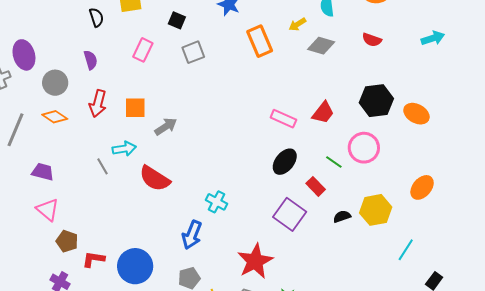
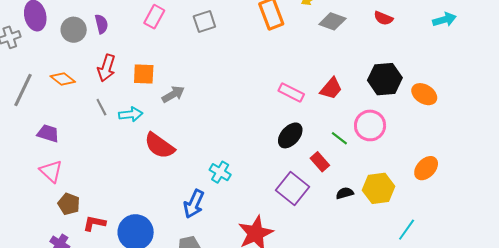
gray circle: (55, 83) -> (74, 30), moved
gray line: (103, 166) -> (101, 107), moved

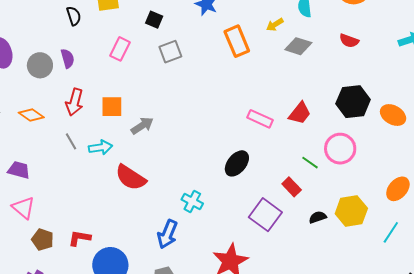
black ellipse: (290, 135) -> (237, 163), moved
red L-shape: (94, 223) -> (79, 238), moved
cyan line: (407, 230) -> (391, 232), moved

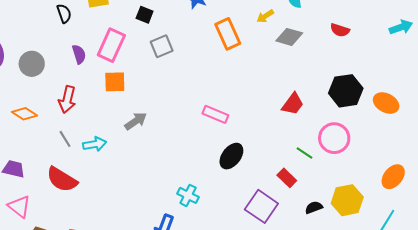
pink rectangle: (120, 49) -> (111, 45), size x1.4
purple semicircle: (68, 58) -> (79, 54), moved
orange square: (112, 107) -> (115, 82), moved
pink rectangle: (260, 119) -> (215, 114), moved
red semicircle: (131, 178) -> (62, 179), moved

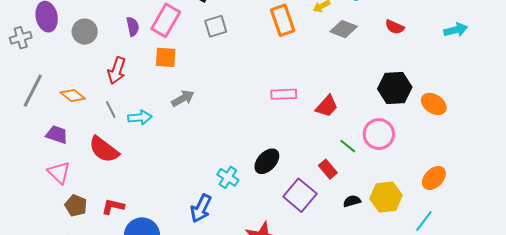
red trapezoid: (293, 104) -> (327, 106), moved
orange diamond: (24, 114) -> (73, 96), moved
pink rectangle: (215, 114) -> (284, 94), moved, turned -30
black ellipse: (231, 156) -> (267, 161), moved

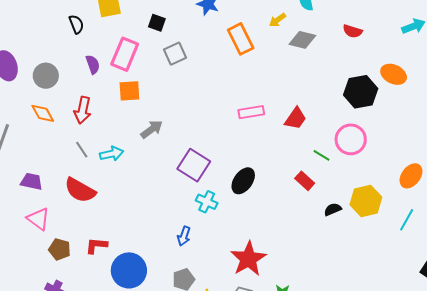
orange diamond: (73, 96) -> (43, 113), moved, turned 30
orange ellipse: (434, 104) -> (394, 74), moved
purple square: (300, 195) -> (194, 165), moved
blue arrow: (201, 208) -> (184, 236), size x0.7

